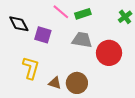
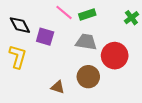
yellow L-shape: (31, 68) -> (18, 57), moved
brown circle: (77, 83) -> (88, 77), moved

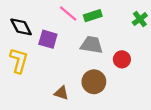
red circle: (115, 56) -> (122, 59), size x0.6

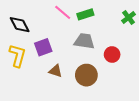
purple square: (48, 39) -> (43, 47), moved, turned -36
brown triangle: (61, 93) -> (56, 71), moved

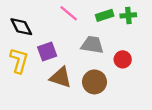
green rectangle: (85, 14) -> (105, 15), moved
green cross: (129, 17) -> (128, 15), moved, turned 32
brown triangle: (56, 71) -> (61, 77), size x1.5

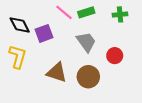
green rectangle: (105, 15) -> (86, 12), moved
gray trapezoid: (92, 45) -> (86, 42), turned 45
purple square: (47, 51) -> (44, 33), moved

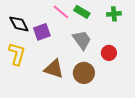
green rectangle: (86, 12) -> (82, 12), turned 49

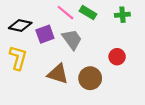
black diamond: (19, 24) -> (20, 25), turned -50
gray trapezoid: (82, 40) -> (72, 39), moved

